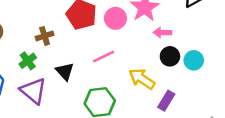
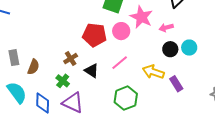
pink arrow: (162, 33) -> (166, 28), moved
black triangle: (65, 71) -> (92, 71), moved
purple rectangle: (166, 101) -> (176, 84), turned -49

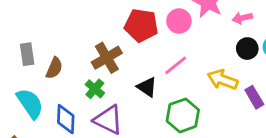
brown cross: (71, 59) -> (107, 58), size x1.5
black triangle: (92, 71) -> (147, 87), moved

